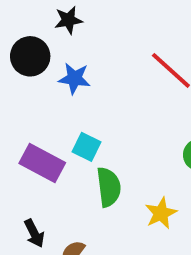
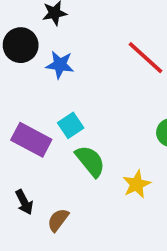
cyan square: (86, 147) -> (71, 125), turned 30
green semicircle: (109, 187) -> (90, 161), turned -32

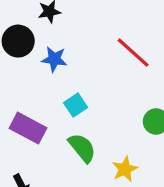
cyan square: (71, 125) -> (76, 105), moved

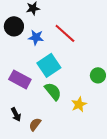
red line: (133, 53) -> (65, 33), moved
cyan square: (76, 105) -> (49, 65), size x1.6

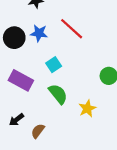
black circle: (14, 26) -> (14, 38), moved
cyan square: (49, 65) -> (54, 65), size x0.6
black arrow: (16, 114) -> (16, 120), turned 80

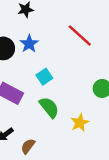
red line: (72, 29) -> (80, 35), moved
blue star: (39, 33) -> (29, 44), turned 30

